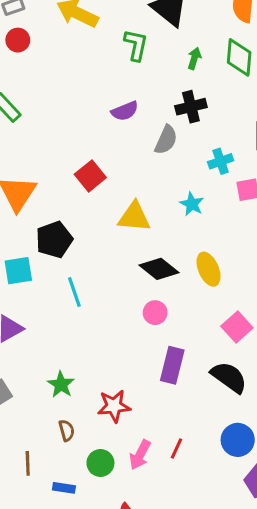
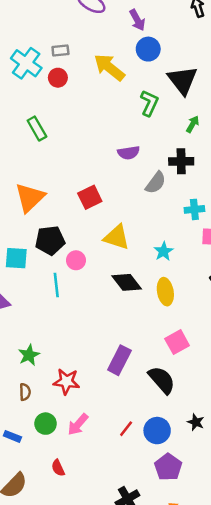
cyan star: (192, 204) -> (164, 251), moved
pink circle: (155, 313) -> (76, 260), moved
red line: (177, 448) -> (126, 429), moved

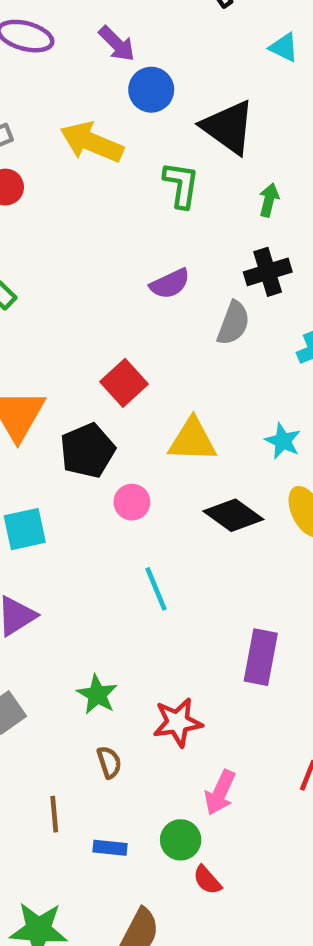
black pentagon: (50, 240) -> (87, 451), moved
cyan line: (56, 285) -> (156, 589), moved
green circle: (46, 424) -> (181, 840), moved

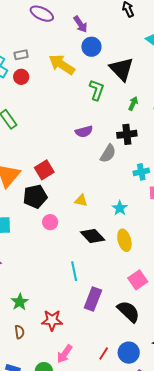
red square: (124, 383) -> (44, 170), moved
yellow triangle: (192, 440) -> (81, 200), size x0.6
cyan line: (156, 589) -> (74, 271), moved

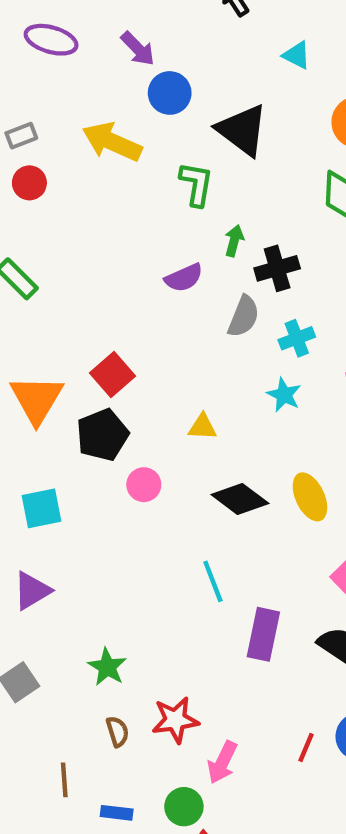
green arrow: (133, 104) -> (234, 241), moved
cyan cross: (141, 172) -> (297, 338), moved
cyan star: (120, 208) -> (284, 395), moved
red star: (52, 320) -> (175, 720), moved

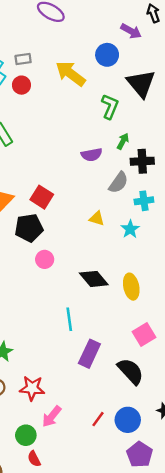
purple arrow: (138, 49) -> (131, 31), moved, turned -30
red square: (113, 374) -> (42, 197), turned -30
yellow triangle: (202, 427) -> (97, 218), moved

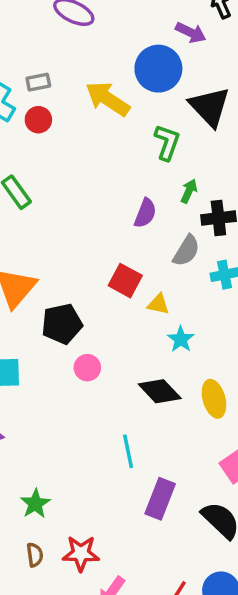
blue circle: (107, 55) -> (158, 69), size x1.4
purple semicircle: (92, 155) -> (145, 213), turned -54
red square: (42, 197) -> (125, 281), moved
cyan star: (130, 229) -> (181, 339), moved

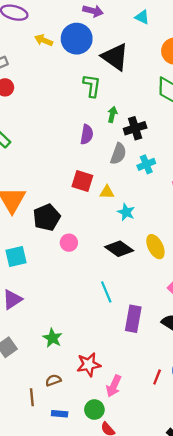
yellow arrow: (108, 99) -> (44, 40), moved, size x0.6
brown semicircle: (35, 555) -> (53, 380), moved, turned -91

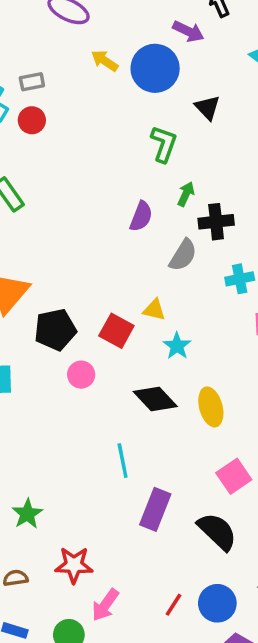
black triangle: (115, 57) -> (207, 108), size x0.6
cyan cross: (146, 164) -> (240, 279), moved
red square: (82, 181) -> (116, 331), moved

